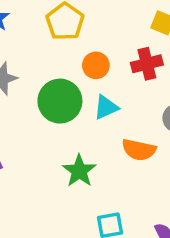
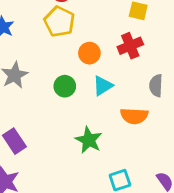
green circle: (60, 101) -> (65, 86), size x0.6

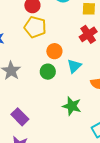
orange circle: (89, 53) -> (54, 51), moved

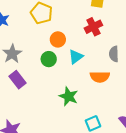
purple rectangle: (20, 117) -> (17, 80), moved

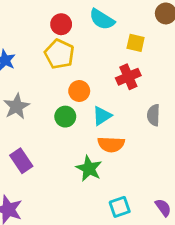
orange semicircle: (100, 77) -> (111, 144), moved
purple rectangle: (17, 80) -> (21, 161), moved

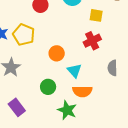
yellow pentagon: (59, 54) -> (24, 35), moved
cyan triangle: (102, 116) -> (74, 71), turned -35
green circle: (65, 117) -> (48, 87), moved

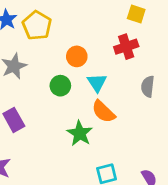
green circle: (48, 87) -> (60, 86), moved
orange semicircle: (82, 91) -> (103, 112), turned 36

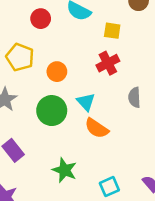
orange circle: (77, 56) -> (57, 72), moved
green circle: (60, 86) -> (52, 111), size x1.5
green star: (80, 133) -> (65, 170), moved

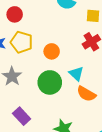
red circle: (41, 19) -> (15, 14), moved

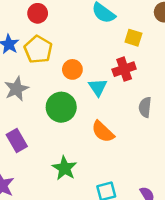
cyan triangle: (76, 74) -> (98, 87), moved

